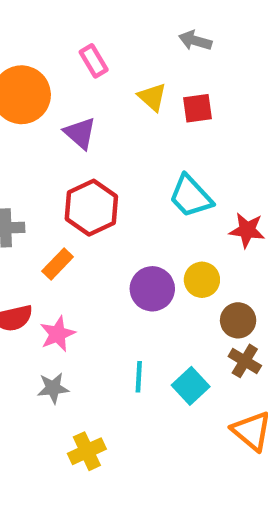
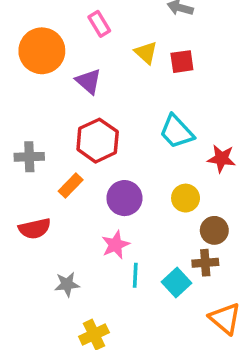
purple circle: (152, 289) -> (124, 198), moved
pink star: (58, 334) -> (115, 245), moved
brown cross: (245, 361) -> (205, 263), moved, turned -35

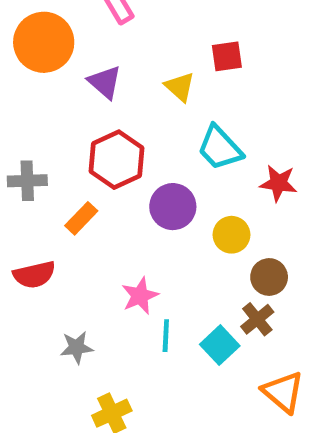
yellow triangle: (146, 53) -> (180, 87), moved
purple circle: (124, 198) -> (173, 207), moved
brown cross: (205, 263) -> (257, 319), turned -35

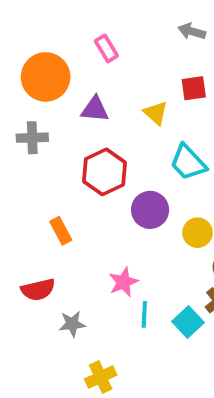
purple triangle: (105, 82) -> (95, 109), turned -36
gray cross: (27, 181) -> (32, 138), moved
orange rectangle: (81, 218) -> (61, 231), moved, turned -72
red semicircle: (34, 275) -> (38, 290), moved

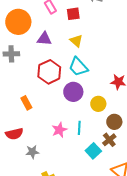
red square: (194, 88) -> (73, 14), moved
cyan trapezoid: (188, 162) -> (78, 67), moved
cyan line: (144, 314) -> (79, 128), moved

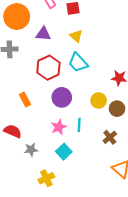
purple circle: (73, 92) -> (62, 97), moved
brown circle: (114, 122) -> (117, 109), moved
red semicircle: (14, 134) -> (13, 131), turned -144
cyan square: (93, 151) -> (64, 152), moved

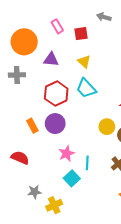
purple circle: (62, 97) -> (55, 124), moved
cyan line: (79, 125) -> (87, 163), moved
gray star: (31, 150) -> (34, 192), moved

